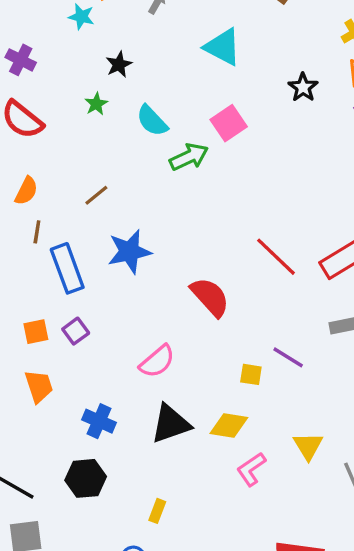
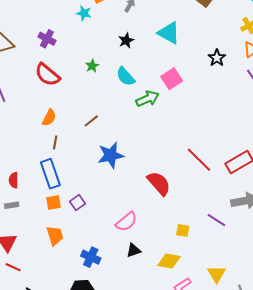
black star: (119, 64) -> (126, 41), moved
blue rectangle: (67, 268) -> (50, 174), moved
purple line: (288, 357) -> (216, 220), moved
black triangle: (171, 424) -> (134, 250), moved, size x0.6

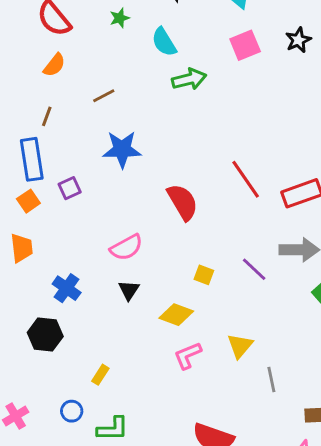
pink square: (172, 79) -> (245, 45), moved
orange semicircle: (49, 118) -> (54, 65), moved
orange square: (54, 203) -> (28, 201), turned -35
purple square: (78, 203) -> (70, 188), moved
black triangle: (134, 250) -> (129, 290), turned -49

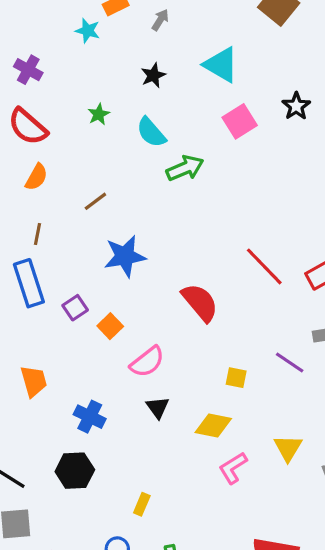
orange square: (28, 201) -> (110, 326), moved

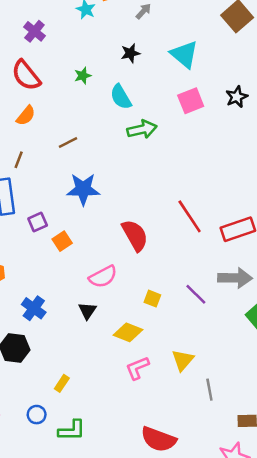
pink semicircle: (147, 362) -> (103, 277), moved

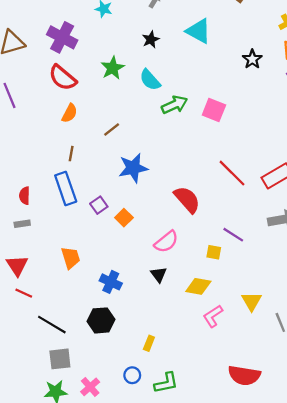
purple cross: (34, 31) -> (62, 37), size x1.5
green star: (83, 76) -> (113, 68), size x1.5
pink square: (191, 101) -> (214, 110), moved, turned -35
purple line: (196, 294) -> (233, 235), moved

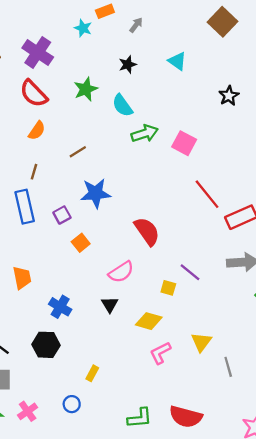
cyan triangle: (199, 31) -> (177, 61), size x0.7
red line: (232, 173) -> (207, 194), moved
purple square: (99, 205) -> (62, 215), moved
green L-shape: (166, 383) -> (140, 418), moved

